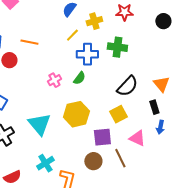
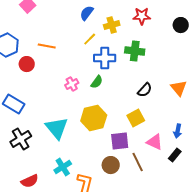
black semicircle: (127, 86) -> (145, 90), size x0.7
black rectangle: (154, 107) -> (175, 155), moved, turned 56

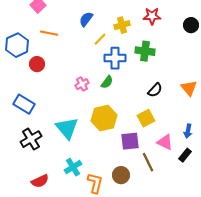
blue semicircle: (87, 13) -> (86, 19), moved
orange line: (47, 46) -> (49, 33), moved
brown circle: (111, 165) -> (121, 175), moved

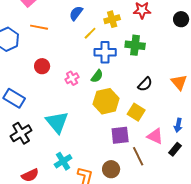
red circle: (37, 64) -> (42, 66), moved
yellow hexagon: (104, 118) -> (106, 101), moved
yellow square: (146, 118) -> (136, 112), turned -30

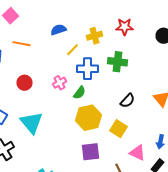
blue semicircle: (76, 13) -> (58, 30), turned 35
pink cross: (72, 78) -> (60, 83), moved
cyan triangle: (57, 122) -> (32, 123), moved
purple square: (120, 135) -> (90, 152), moved

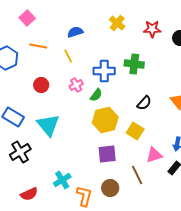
red star: (124, 27) -> (152, 29), moved
yellow cross: (94, 36) -> (117, 23), moved, turned -35
yellow line: (72, 50) -> (68, 56), moved, turned -72
pink triangle: (138, 153) -> (154, 155), turned -42

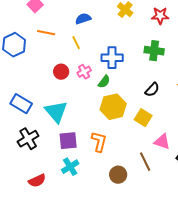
green cross: (134, 64) -> (154, 51), moved
red circle: (41, 85) -> (61, 72), moved
purple square: (107, 154) -> (68, 141), moved
pink triangle: (154, 155) -> (162, 142), turned 36
orange L-shape: (84, 196) -> (99, 142), moved

